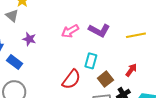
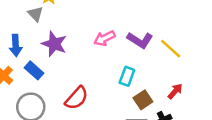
yellow line: (136, 35) -> (171, 49), moved, turned 48
purple star: (29, 39) -> (54, 44), size x1.5
red semicircle: (71, 79) -> (77, 98), moved

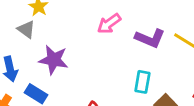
pink arrow: (104, 38) -> (109, 24), moved

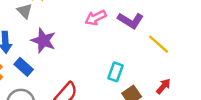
purple L-shape: (150, 38) -> (130, 20), moved

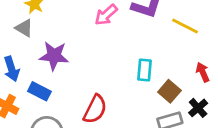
red arrow: (163, 86) -> (203, 72), turned -49

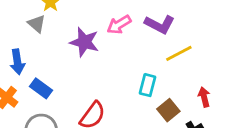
yellow line: (185, 26) -> (179, 53), moved, turned -64
purple star: (54, 56) -> (84, 42), moved

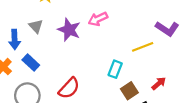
gray triangle: (37, 24) -> (36, 26), moved
purple L-shape: (160, 24) -> (167, 29), moved
red arrow: (204, 97) -> (159, 83), turned 56

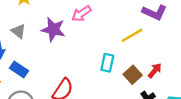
brown square: (129, 91) -> (133, 75), moved

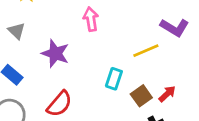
pink arrow: (81, 14) -> (91, 19), turned 108
purple star: (53, 29) -> (55, 54), moved

